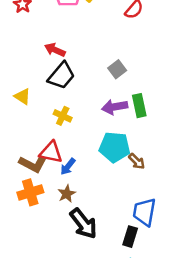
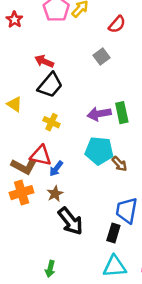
gray square: (117, 69) -> (102, 57), moved

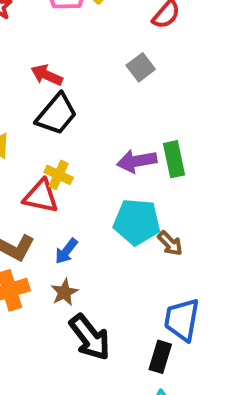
red triangle: (41, 156) -> (41, 196), moved

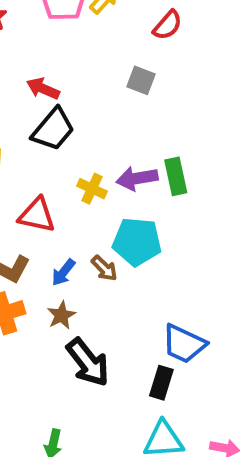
gray square: (141, 67) -> (141, 80), turned -32
yellow cross: (59, 175) -> (92, 189), moved
brown arrow: (170, 243) -> (104, 268), moved
blue trapezoid: (182, 320) -> (184, 344), turned -75

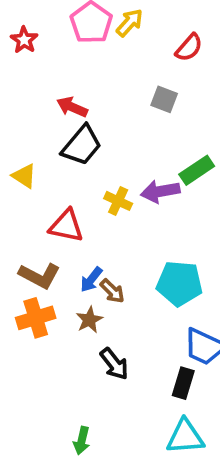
green rectangle: (176, 176) -> (197, 170), moved, turned 68
cyan pentagon: (137, 242) -> (179, 283), moved
brown arrow: (104, 268) -> (112, 291), moved
black arrow: (88, 362) -> (114, 364), size x0.7

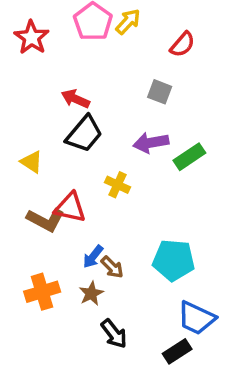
red star: (24, 40) -> (32, 37), size x1.4
purple arrow: (160, 191) -> (151, 143), moved
brown L-shape: (39, 276) -> (46, 220), moved
black rectangle: (183, 383) -> (177, 351), turned 40

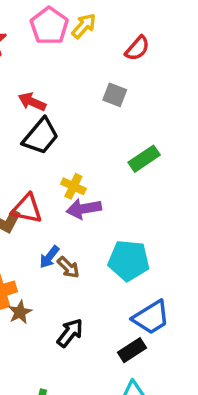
purple arrow: (151, 143) -> (84, 209), moved
brown star: (91, 293) -> (20, 312), moved
blue trapezoid: (196, 318) -> (151, 317), turned -57
black arrow: (114, 334) -> (70, 333), turned -104

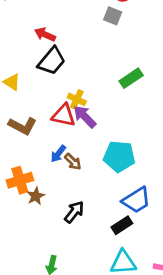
gray square: (115, 95) -> (113, 16), moved
red triangle: (27, 209) -> (64, 115), moved
purple arrow: (84, 209) -> (85, 117), turned 55

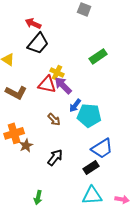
blue arrow: (58, 154) -> (75, 105), moved

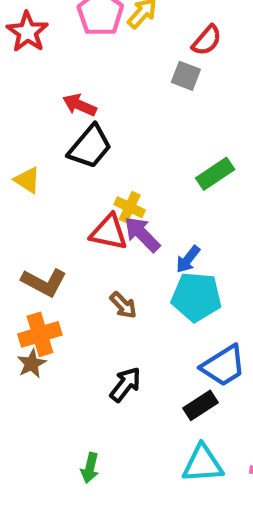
brown L-shape: (16, 92) -> (44, 282), moved
blue arrow: (75, 105) -> (188, 259), moved
brown star: (26, 145) -> (32, 364), moved

